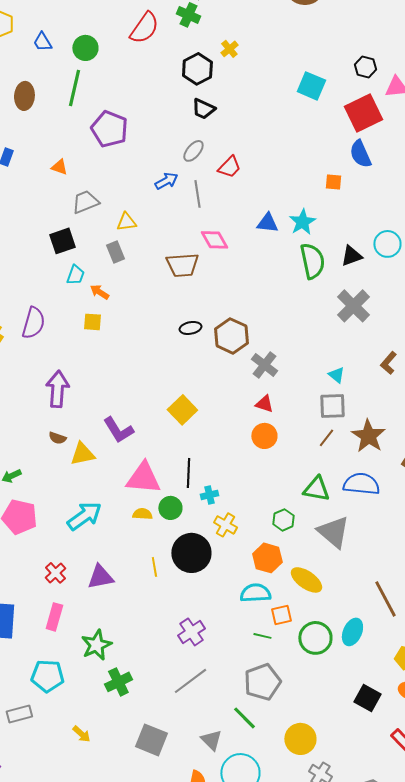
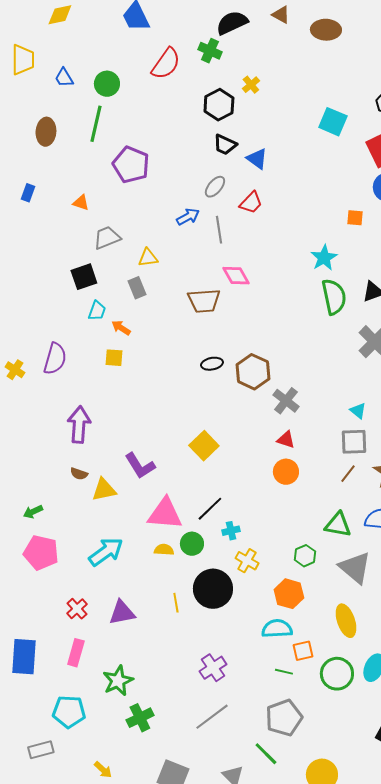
blue triangle: (267, 223) -> (257, 159), moved, turned 30
black line: (188, 473) -> (210, 509), turned 44
yellow ellipse: (306, 580) -> (346, 621), moved, turned 36

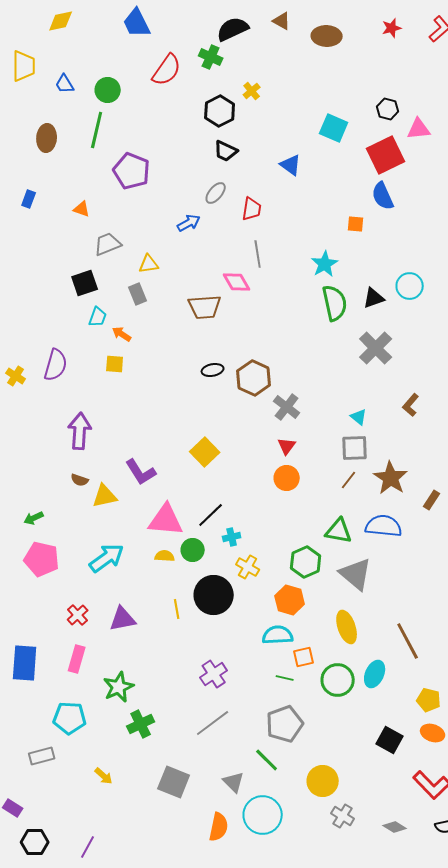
blue triangle: (257, 159) -> (291, 165), moved
red trapezoid: (251, 203) -> (252, 209), turned -35
gray line: (219, 230) -> (258, 254), moved
red triangle: (286, 440) -> (287, 446), turned 48
green hexagon: (305, 556) -> (306, 562), size x1.4

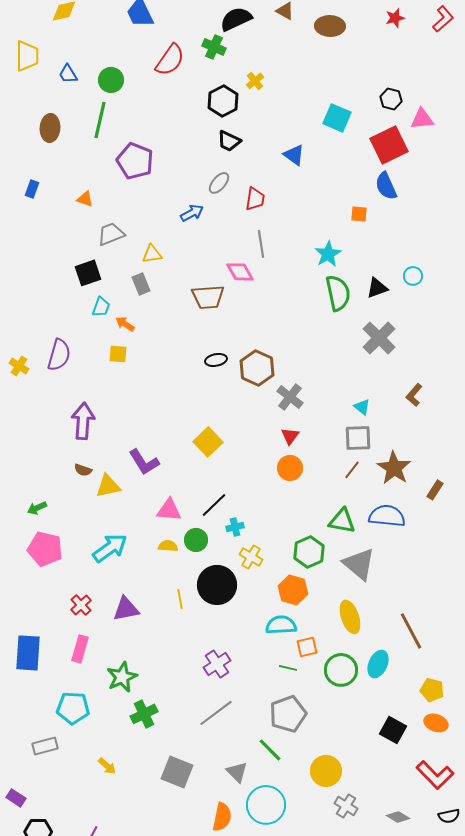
cyan circle: (410, 286) -> (413, 276), size x0.7
pink triangle: (166, 520) -> (169, 510), size x0.7

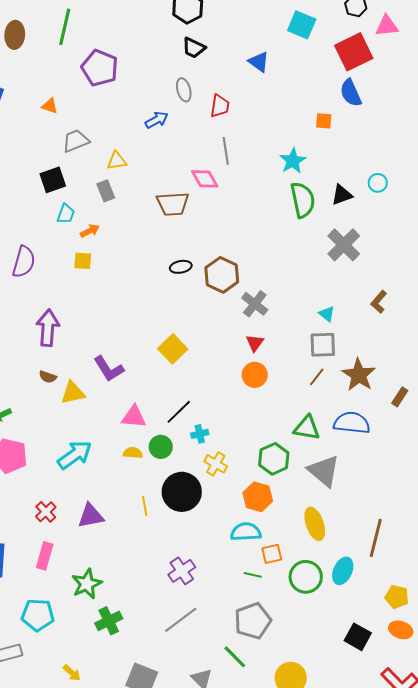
gray ellipse: (219, 183) -> (184, 90), turned -55
orange arrow: (125, 324) -> (90, 231), turned 120
brown line: (411, 631) -> (376, 538), turned 42

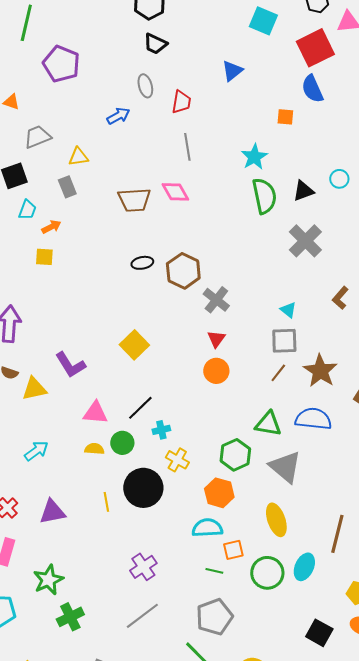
blue triangle: (259, 62) -> (232, 71), moved, turned 45
pink diamond: (205, 179) -> (175, 192), moved
cyan arrow: (75, 455) -> (36, 451), size x0.7

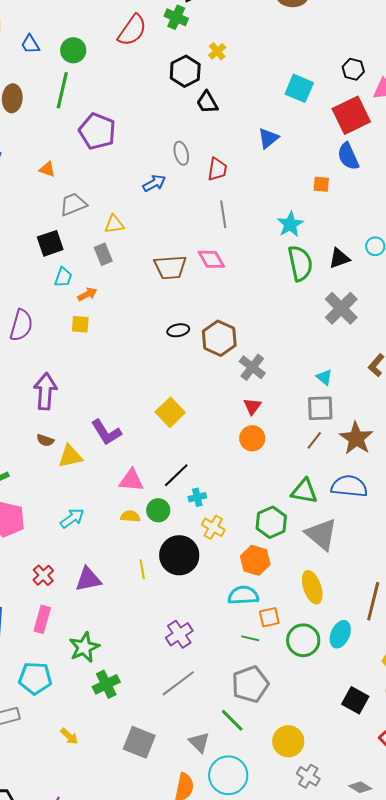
black trapezoid: (155, 44) -> (207, 102), moved, turned 35

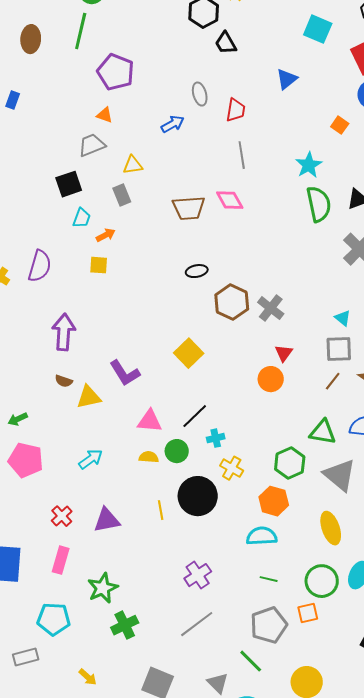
orange triangle: (47, 169) -> (105, 115), moved
orange square: (321, 184) -> (340, 125), turned 30
brown hexagon: (219, 338) -> (232, 302), moved
red triangle: (252, 406) -> (284, 353), moved
orange square: (269, 617) -> (308, 613), moved

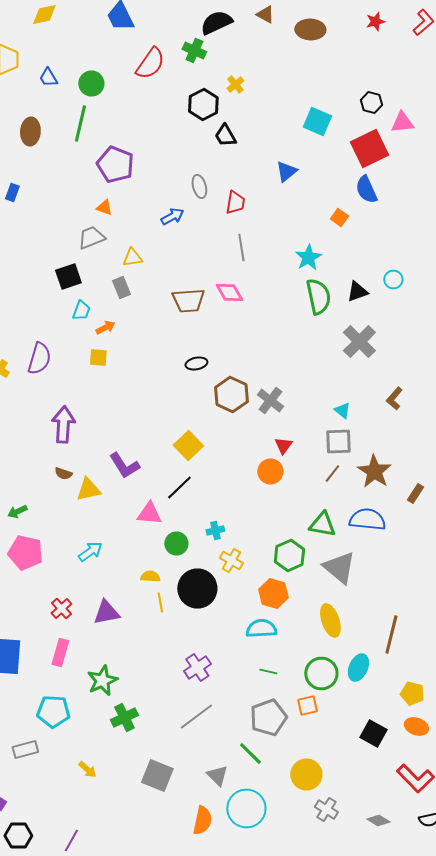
black line: (195, 416) -> (179, 488), moved
yellow semicircle: (149, 457) -> (150, 576), moved

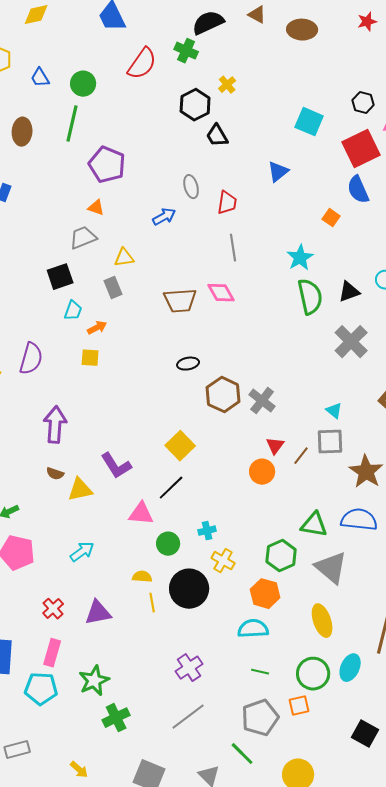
brown line: (332, 474) -> (301, 456), moved
cyan pentagon: (53, 712) -> (41, 689), moved

